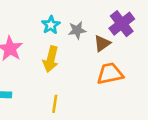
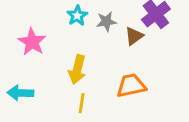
yellow arrow: (51, 59) -> (77, 70), moved
orange trapezoid: (110, 74) -> (131, 86), moved

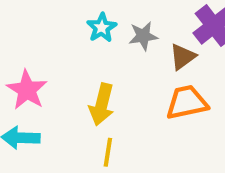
pink star: (32, 42) -> (27, 90), moved
orange trapezoid: (131, 86) -> (187, 102), moved

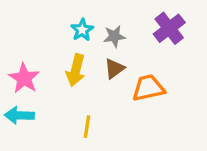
brown triangle: (183, 57) -> (114, 69), moved
yellow arrow: (102, 104) -> (76, 70), moved

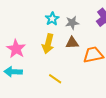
brown triangle: (114, 69) -> (72, 43), turned 32
yellow line: (87, 127) -> (55, 79), turned -64

